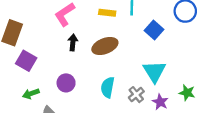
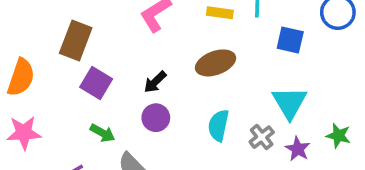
blue square: (154, 30) -> (290, 40), turned -30
black arrow: (73, 42) -> (155, 82), moved, turned -140
green arrow: (31, 94) -> (102, 133), turned -133

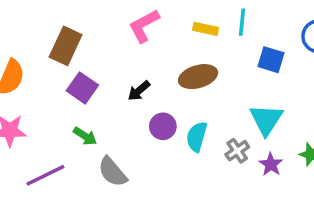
purple circle: (156, 118) -> (163, 126), moved

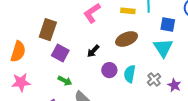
cyan triangle: (266, 120) -> (163, 48), moved

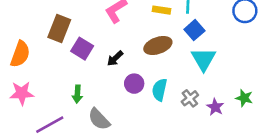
blue square: (168, 25) -> (194, 30), moved, turned 35
purple square: (60, 53) -> (82, 49), moved
green arrow: (65, 81) -> (77, 94), turned 64

